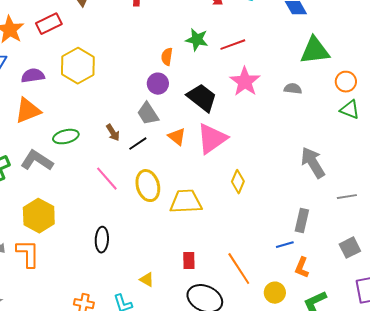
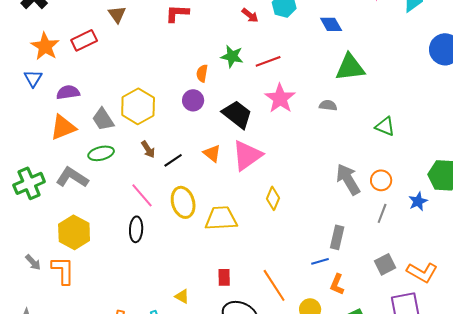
yellow hexagon: (78, 66) -> (138, 106), moved
orange circle: (346, 82) -> (381, 180), moved
gray trapezoid: (148, 114) -> (103, 119), moved
gray line: (347, 197) -> (382, 213), turned -60
black ellipse: (102, 240) -> (136, 229), moved

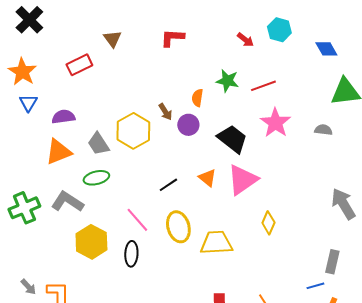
orange star: (45, 46) -> (22, 72), moved
brown arrow: (148, 149) -> (165, 112), moved
yellow hexagon: (74, 232) -> (91, 242), moved

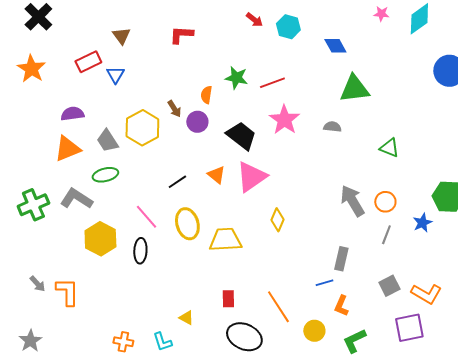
red arrow: (245, 40) -> (254, 20), moved
blue triangle: (28, 103) -> (115, 75), moved

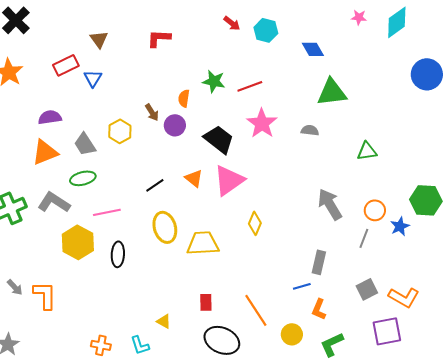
yellow hexagon: (142, 128) -> (120, 131), size x0.7
green triangle: (389, 148) -> (367, 151), turned -30
orange circle: (385, 202) -> (375, 210), moved
pink line: (146, 217) -> (107, 212), moved, turned -60

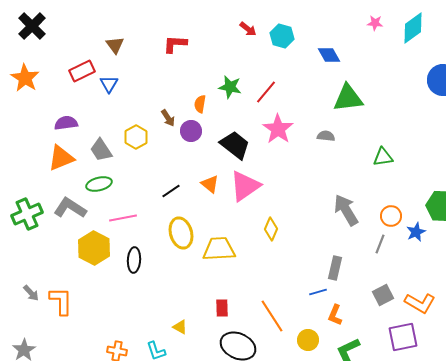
red line: (250, 86) -> (266, 92), turned -30

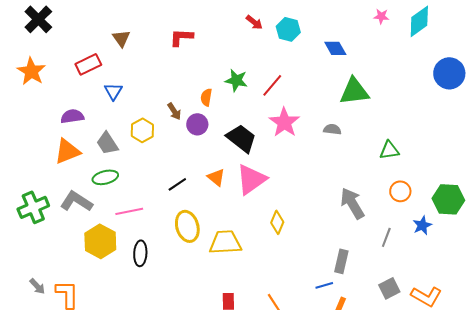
blue triangle: (109, 84) -> (113, 91), moved
orange circle: (391, 216) -> (400, 191), moved

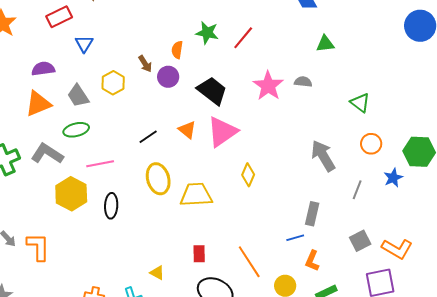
green triangle: (354, 91) -> (325, 44), size x0.6
pink star: (284, 122) -> (268, 86), moved
green triangle: (389, 150) -> (360, 103), turned 45

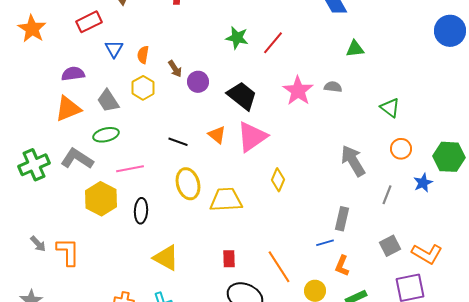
orange semicircle: (177, 50) -> (143, 55), moved
black line: (148, 137) -> (178, 142), turned 54
yellow triangle: (157, 273) -> (166, 258), moved, size x1.8

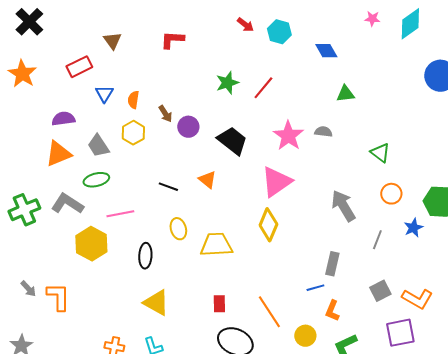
green star: (237, 38) -> (227, 83), turned -30
pink triangle: (252, 137) -> (276, 182), moved
yellow diamond: (278, 180) -> (268, 225), size x1.4
yellow ellipse: (188, 184) -> (178, 229), size x0.7
black ellipse: (141, 211) -> (145, 256), moved

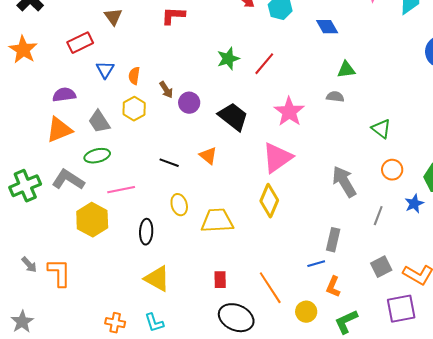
gray semicircle: (323, 132) -> (335, 97), moved

